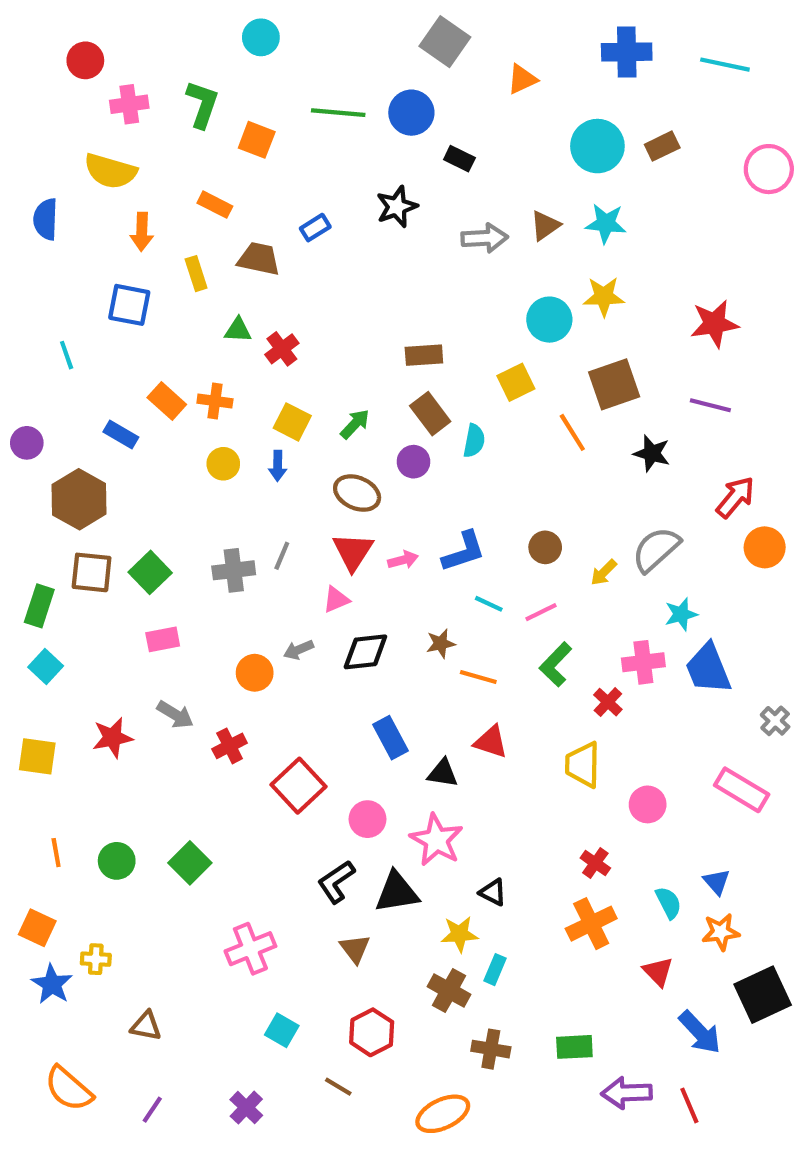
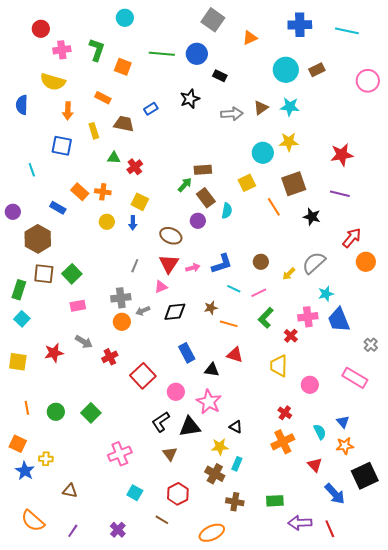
green arrow: (355, 424) -> (185, 185), moved
gray cross: (234, 570) -> (121, 298), moved

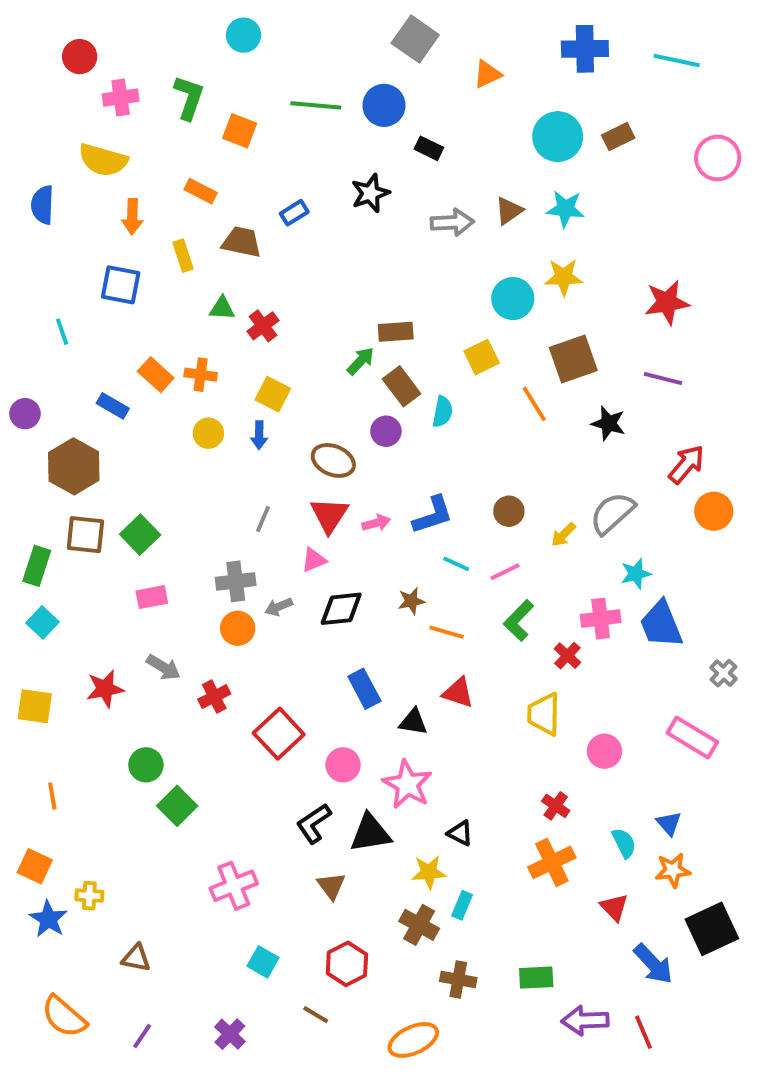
green circle: (56, 412) -> (146, 765), moved

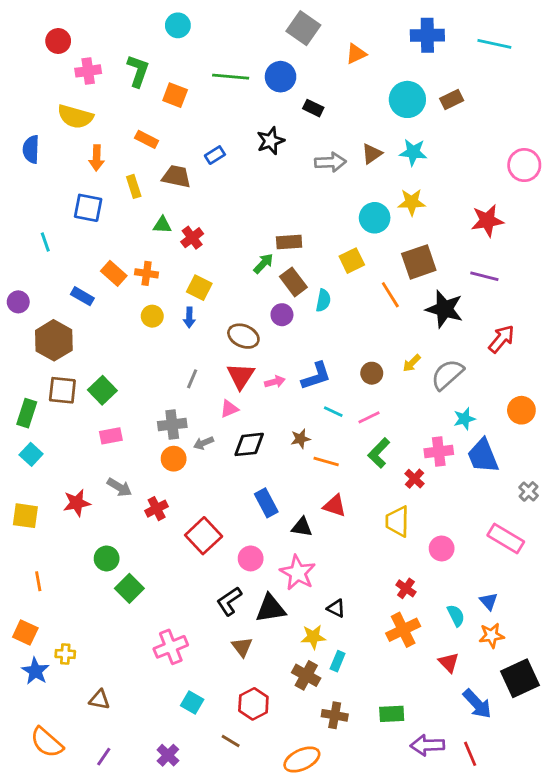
pink circle: (718, 158) -> (524, 165), moved
black star: (608, 423) -> (444, 309), size x1.5
orange circle: (714, 511) -> (521, 410), moved
yellow arrow: (564, 535) -> (412, 363), moved

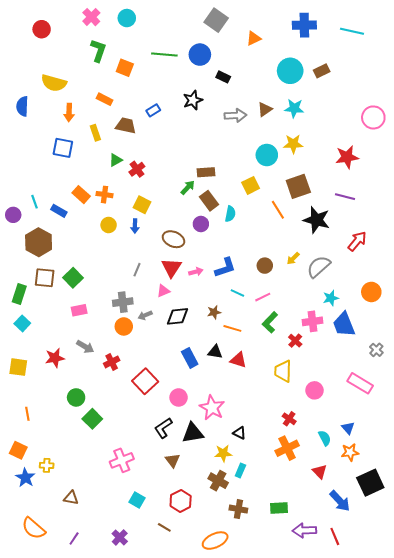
pink cross: (88, 71) -> (91, 17), moved, turned -36
green triangle: (162, 225) -> (116, 160), turned -32
cyan line: (45, 242) -> (34, 202), moved
black triangle: (302, 527) -> (215, 352), moved

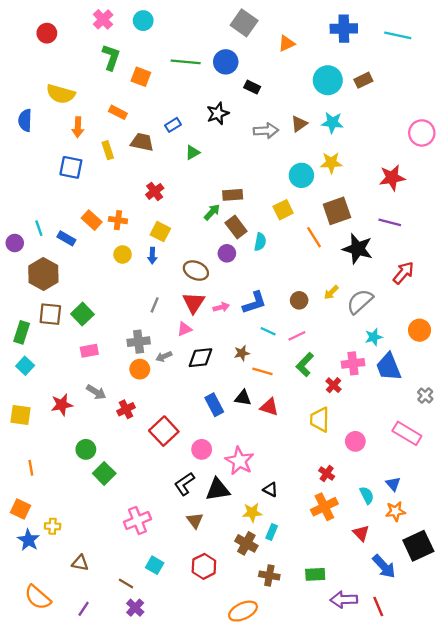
green triangle: (116, 160) -> (192, 152), moved
brown line: (164, 527) -> (126, 584), moved

